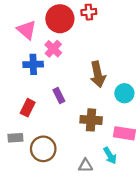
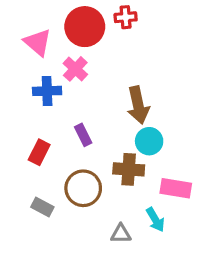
cyan circle: (124, 93) -> (149, 141), moved
gray rectangle: (15, 138) -> (42, 207), moved, turned 32
brown circle: (43, 149) -> (83, 188), moved

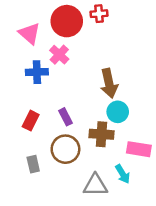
purple rectangle: (83, 135) -> (65, 117), moved
gray rectangle: (42, 207) -> (33, 164), turned 49
gray triangle: (121, 234) -> (95, 185), size x1.5

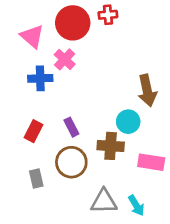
brown arrow: (109, 83) -> (147, 91), moved
cyan arrow: (123, 174) -> (136, 205), moved

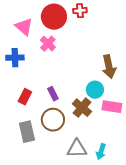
blue cross: (40, 78) -> (15, 58), moved
brown cross: (111, 146) -> (82, 108), turned 36
pink rectangle: (151, 162) -> (112, 107), moved
gray rectangle: (36, 178) -> (27, 132), size x1.5
cyan arrow: (136, 205) -> (101, 152), turned 49

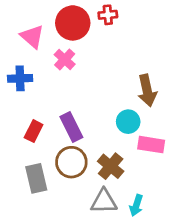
purple rectangle: (53, 94) -> (71, 127), size x1.5
brown cross: (82, 108) -> (111, 166), moved

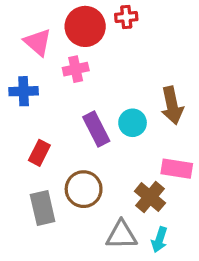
pink cross: (65, 59) -> (76, 69), turned 35
cyan circle: (128, 122) -> (133, 123), moved
purple rectangle: (71, 127) -> (96, 129), moved
brown cross: (111, 166) -> (150, 197), moved

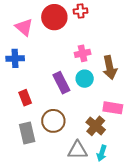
pink cross: (76, 69) -> (83, 53), moved
red rectangle: (39, 153) -> (25, 98), turned -49

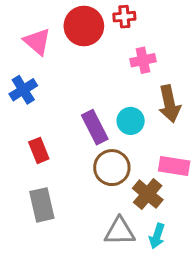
pink cross: (83, 53) -> (143, 60), moved
blue cross: (15, 58) -> (23, 90), turned -30
brown circle: (53, 121) -> (112, 168), moved

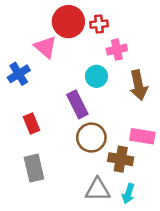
red cross: (124, 17) -> (99, 24), moved
pink triangle: (37, 42) -> (45, 47), moved
cyan circle: (131, 121) -> (96, 76), moved
brown cross: (148, 194) -> (121, 159), turned -30

